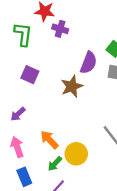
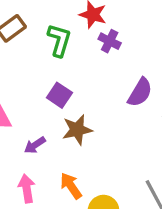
brown star: (72, 86) -> (77, 130), moved

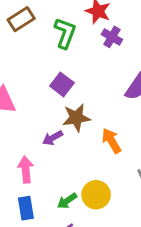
purple arrow: (35, 145) -> (53, 138), moved
orange arrow: (71, 186) -> (111, 141), moved

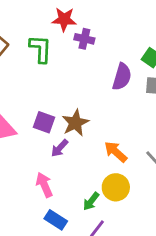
purple square: (62, 84) -> (44, 122), moved
orange arrow: (111, 141) -> (116, 152), moved
blue rectangle: (26, 208) -> (56, 220), turned -30

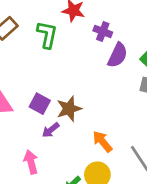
purple cross: (84, 39) -> (103, 31), moved
purple semicircle: (122, 77) -> (118, 55), moved

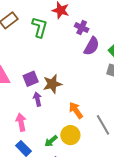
purple square: (40, 104) -> (31, 79), turned 35
purple arrow: (51, 130) -> (37, 99), turned 112

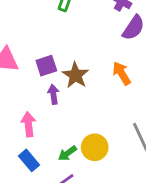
brown star: (52, 84) -> (76, 75), turned -30
orange arrow: (76, 110) -> (122, 73), moved

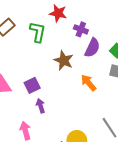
brown star: (76, 75) -> (64, 60), moved

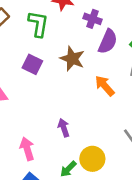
purple square: (32, 85) -> (32, 64), moved, turned -35
purple arrow: (41, 106) -> (64, 128), moved

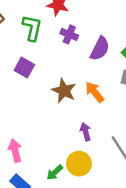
purple cross: (92, 19) -> (69, 34), moved
brown star: (72, 59) -> (64, 91), moved
purple arrow: (64, 128) -> (86, 132), moved

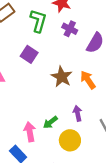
pink arrow: (15, 151) -> (30, 132), moved
green arrow: (55, 173) -> (50, 122), moved

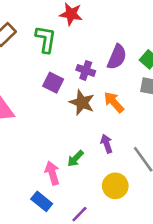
purple cross: (70, 29) -> (86, 70), moved
purple square: (29, 54) -> (53, 83), moved
yellow circle: (70, 140) -> (115, 186), moved

